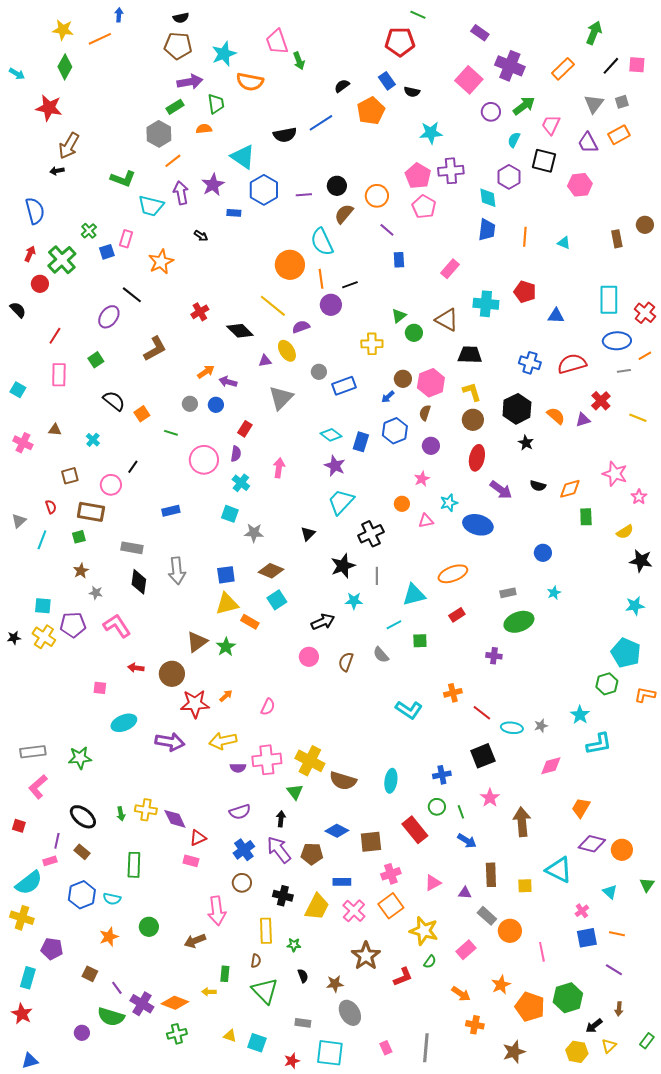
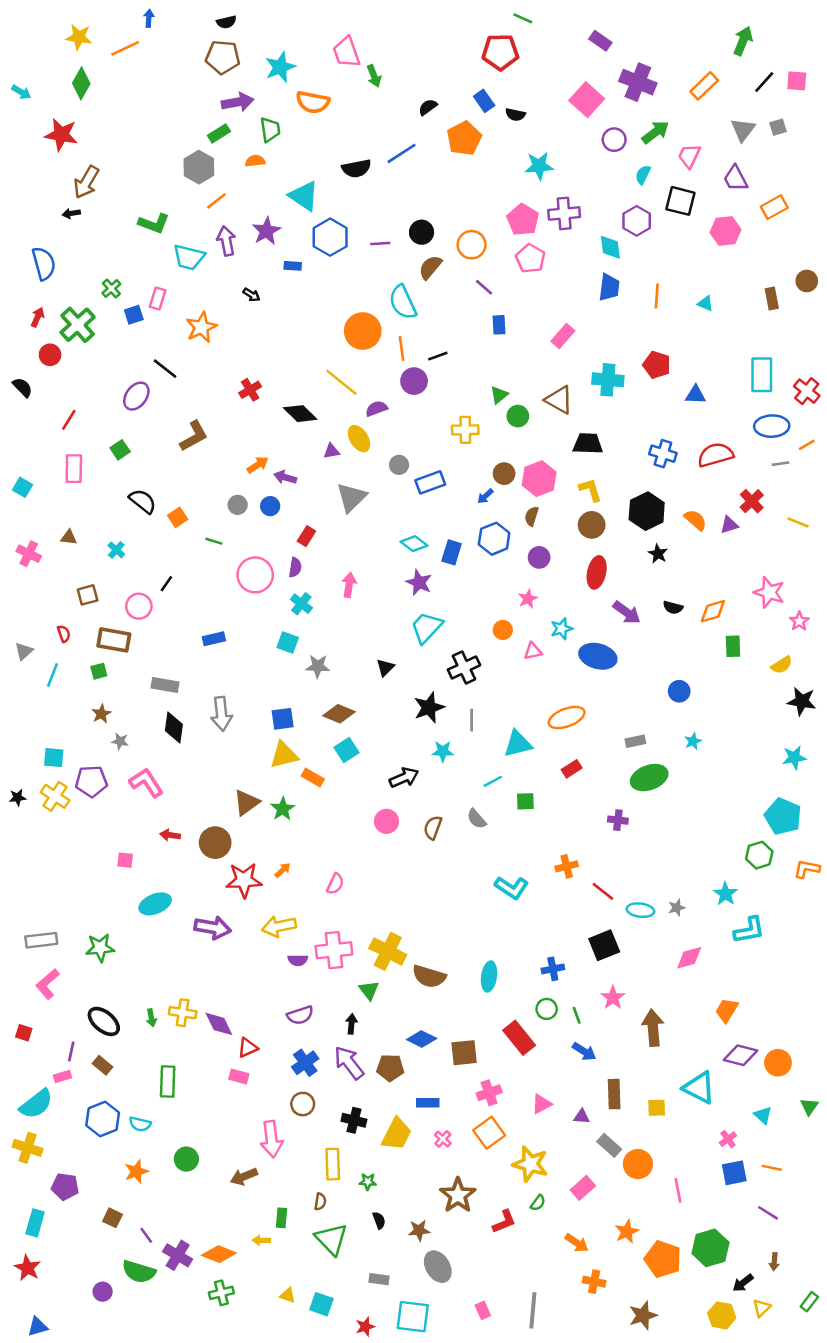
orange rectangle: (619, 135) -> (774, 207), moved
pink cross: (354, 911) -> (443, 1139), size x0.6

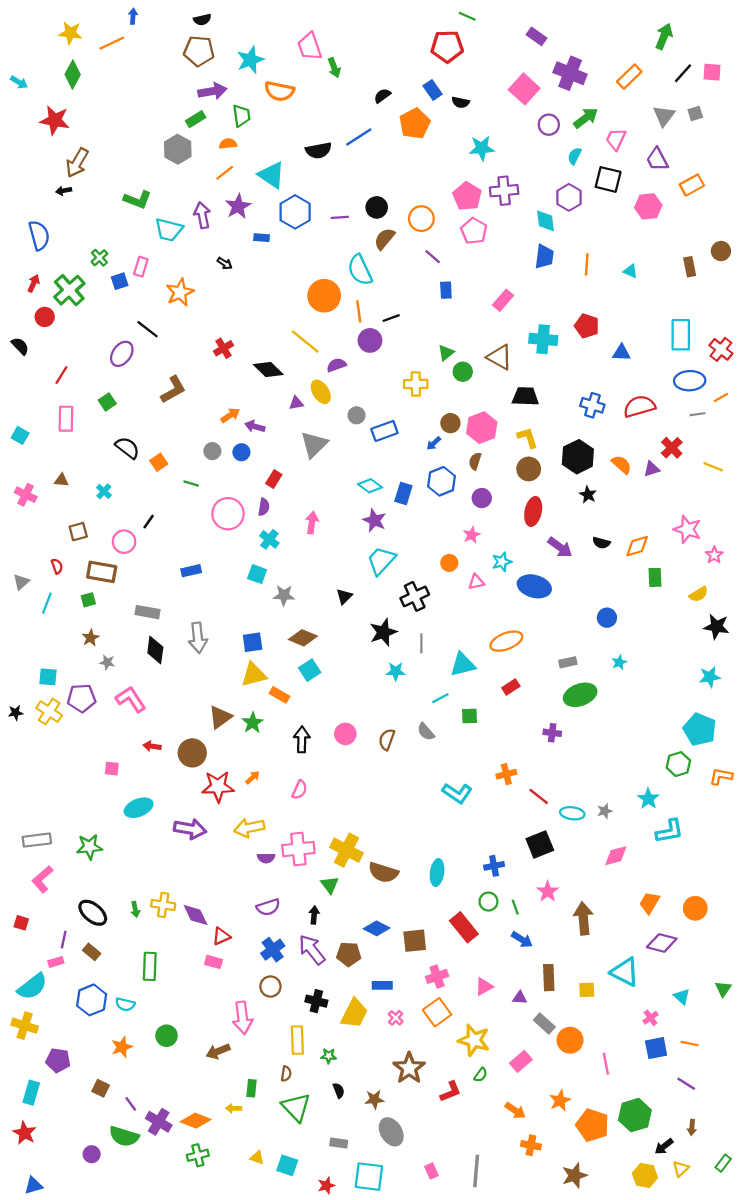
orange line: (216, 201) -> (225, 173), moved
black arrow: (404, 778) -> (302, 739), moved, turned -65
orange circle: (778, 1063) -> (695, 908), moved

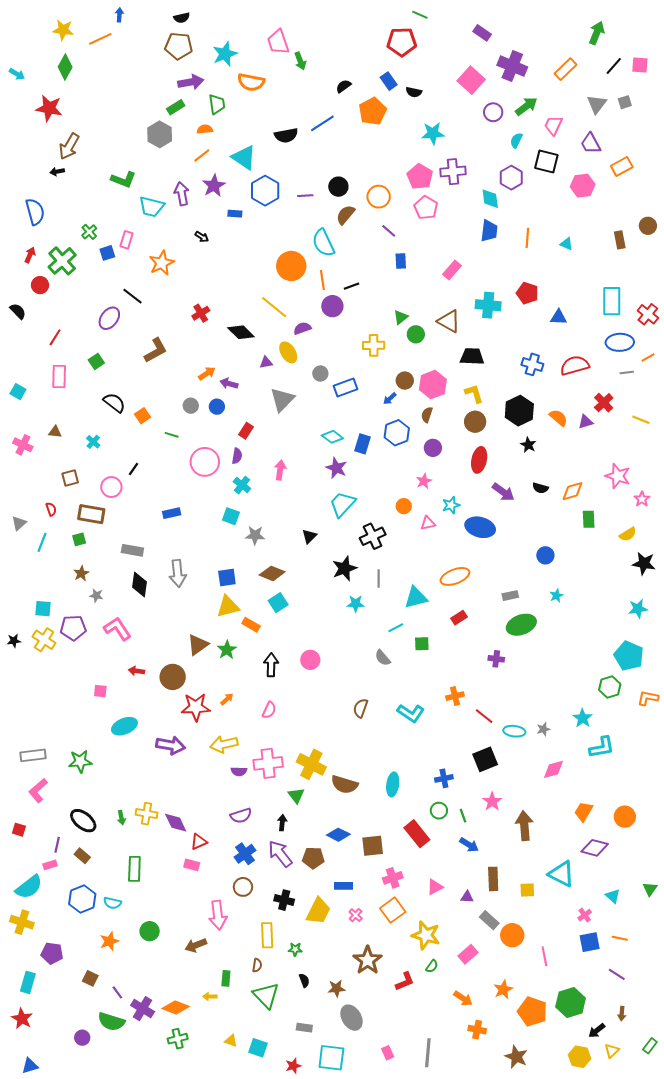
brown semicircle: (387, 739) -> (361, 708), moved
brown star: (575, 1175) -> (516, 1057), turned -30

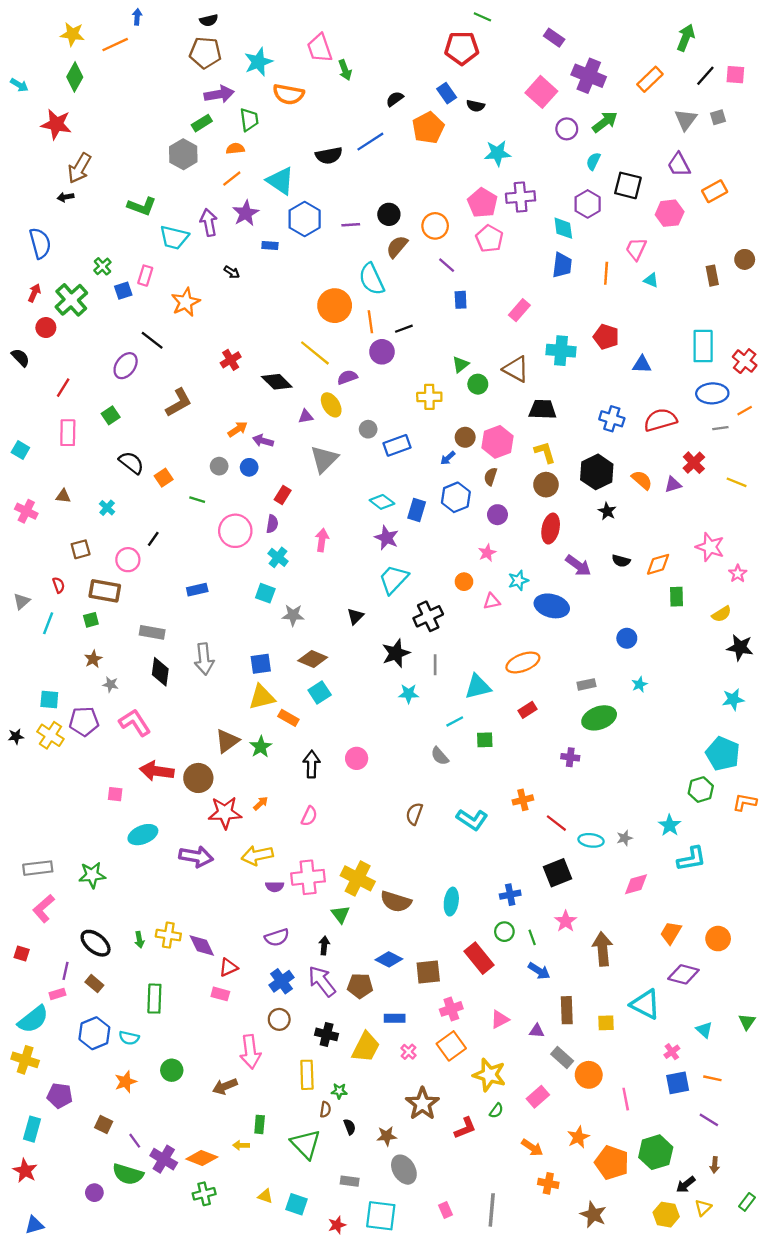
pink trapezoid: (553, 125) -> (636, 249), moved
red arrow: (136, 671) -> (157, 771), size x1.8
brown semicircle: (257, 965) -> (325, 1109), moved

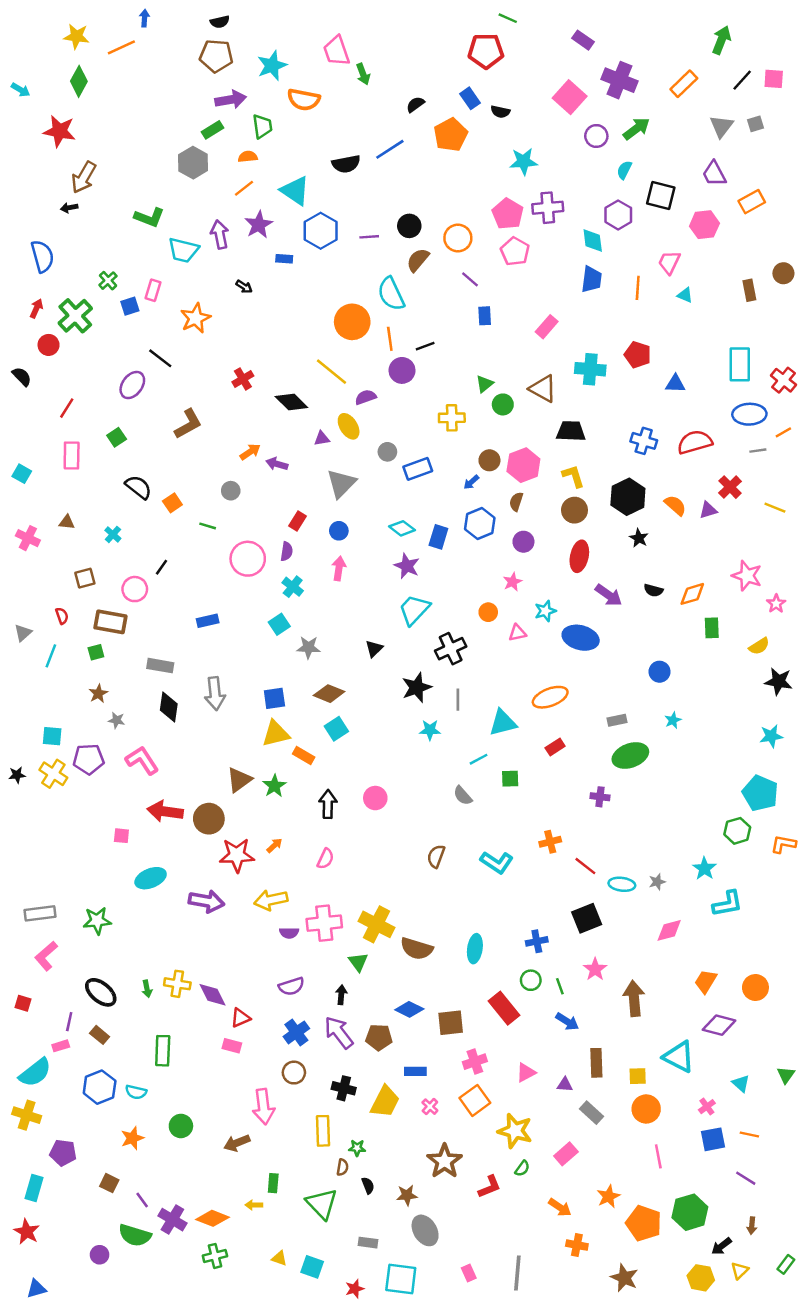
blue circle: (249, 467) -> (339, 531), moved
cyan square: (265, 593) -> (279, 624), turned 36
orange circle: (589, 1075) -> (646, 1109), moved

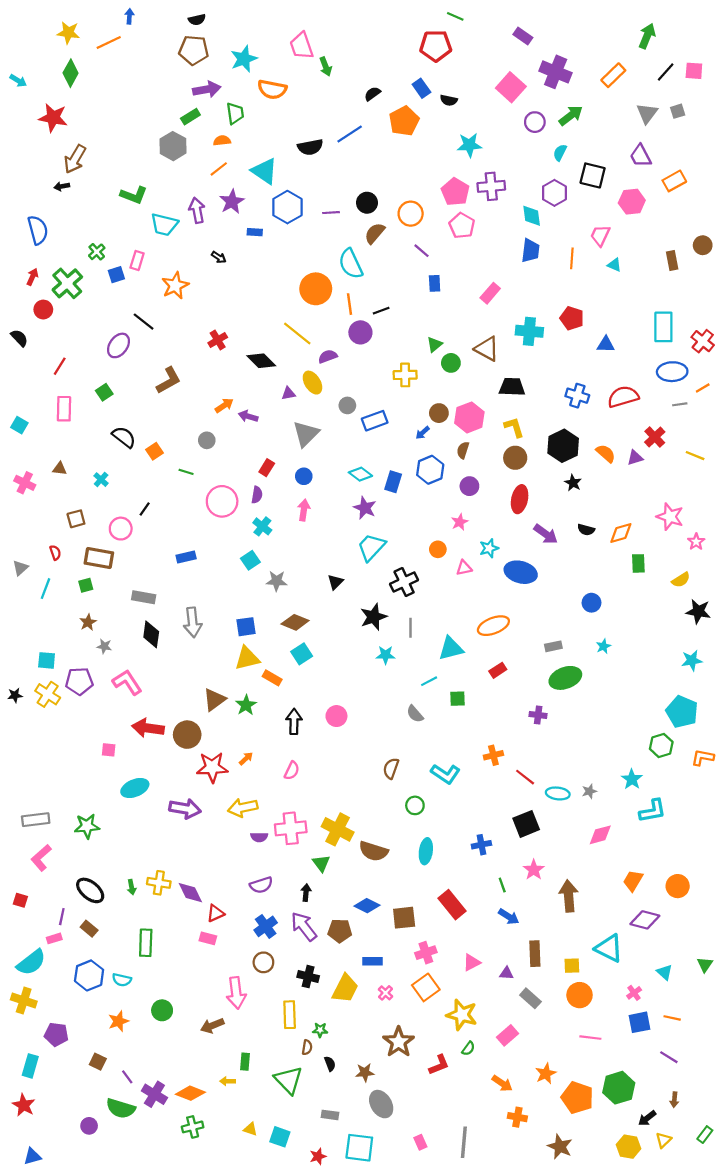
green circle: (531, 980) -> (415, 805), moved
pink line: (658, 1156) -> (590, 1038), turned -72

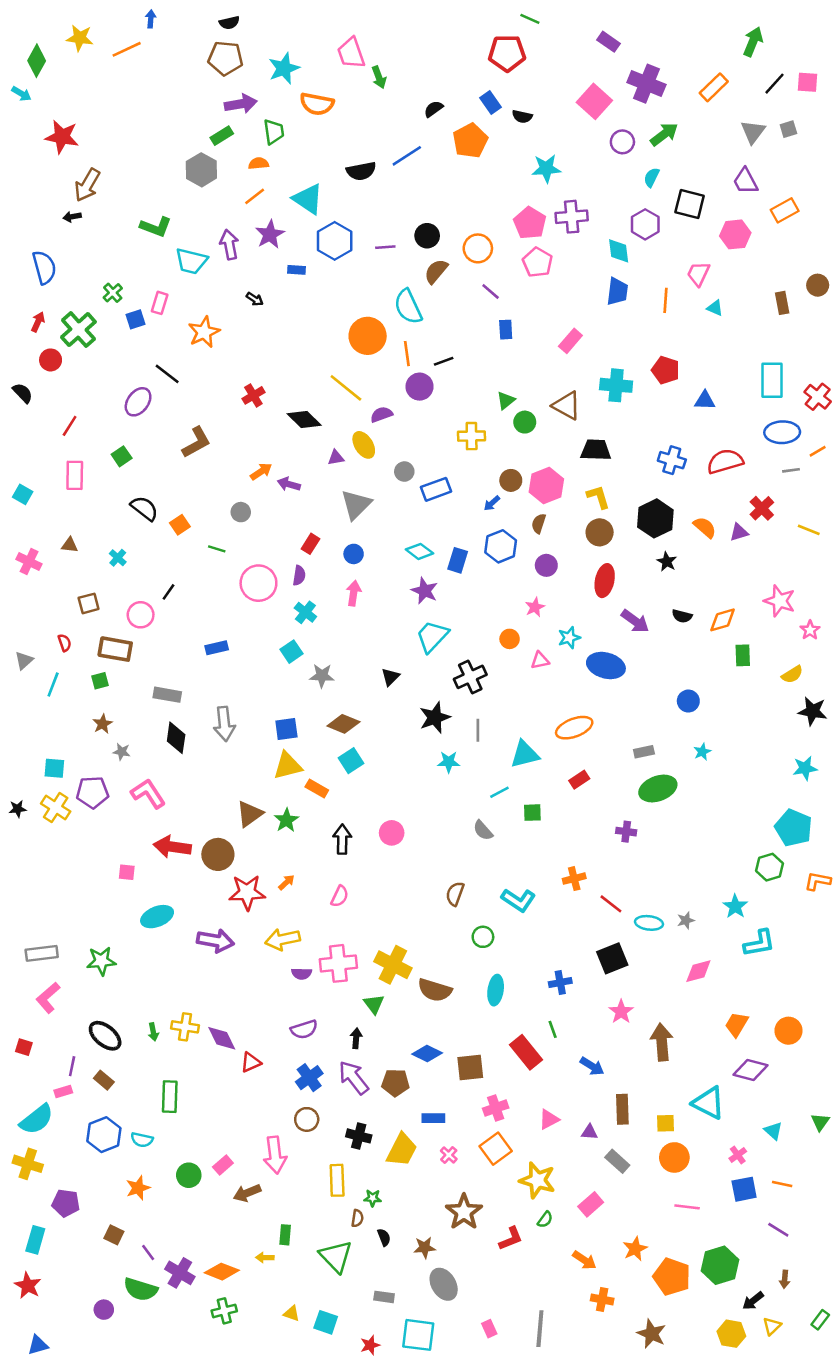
green diamond: (71, 73) -> (37, 61), moved
green line: (502, 885) -> (553, 1029), moved
pink rectangle: (208, 938) -> (223, 1165), moved, turned -56

